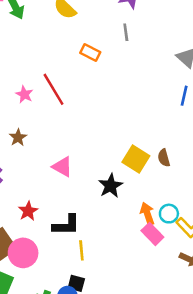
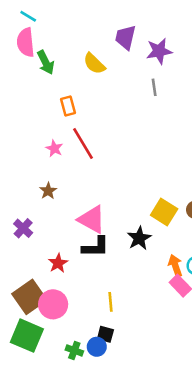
orange rectangle: (90, 53) -> (68, 106), moved, turned 48
pink triangle: (62, 167) -> (92, 220), size x1.4
black L-shape: (66, 225) -> (95, 247), moved

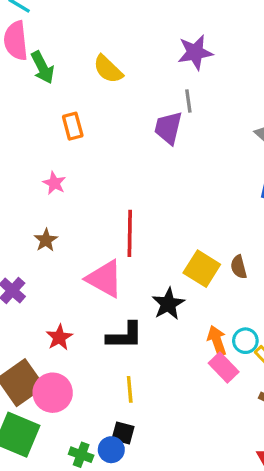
purple trapezoid: (125, 37) -> (168, 128), moved
red line: (83, 143) -> (130, 233), moved, turned 32
black L-shape: (95, 247) -> (125, 336), moved

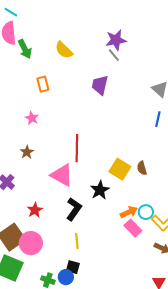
gray line: (188, 101) -> (114, 55), moved, turned -32
black L-shape: (125, 336) -> (74, 209), turned -55
orange arrow: (217, 341) -> (129, 212), turned 84

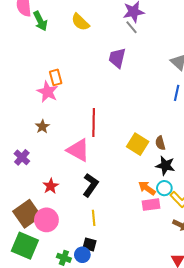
orange rectangle: (43, 84) -> (56, 77), moved
pink star: (32, 118) -> (47, 92), size x1.5
black star: (100, 190) -> (165, 166), moved, turned -30
orange arrow: (129, 212) -> (147, 188), turned -120
pink rectangle: (133, 228) -> (151, 205), turned -54

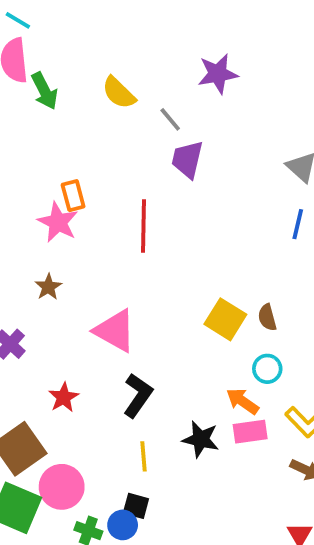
gray line: (132, 27) -> (170, 119), moved
red line: (94, 123) -> (144, 226), moved
black star: (165, 166) -> (201, 439), moved
cyan circle: (164, 188) -> (267, 369), moved
pink circle: (46, 220) -> (62, 487), moved

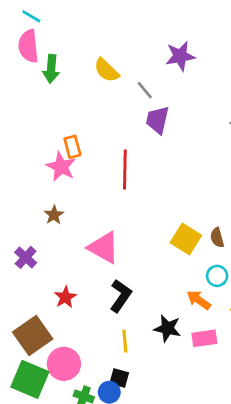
green arrow: (45, 91) -> (51, 69), turned 32
pink rectangle: (250, 432) -> (204, 338), moved

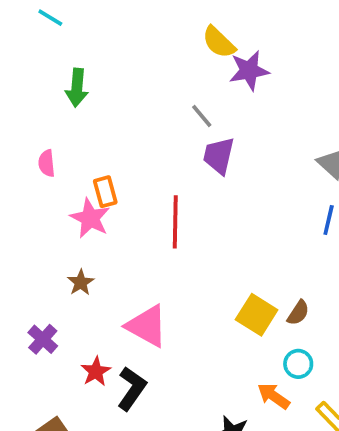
pink semicircle: (28, 46) -> (47, 163), moved, size x0.6
yellow semicircle: (106, 70) -> (219, 42), moved
brown semicircle: (217, 238) -> (298, 313), turned -132
black L-shape: (121, 296) -> (132, 388), moved
red star: (65, 297) -> (96, 371), moved

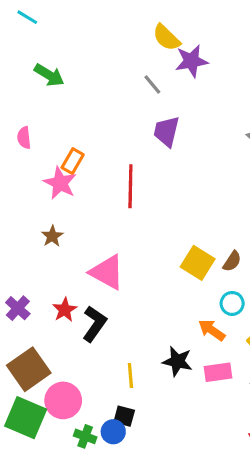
green arrow: (77, 88) -> (49, 75), turned -64
gray line: (202, 116) -> (152, 84), moved
orange rectangle: (105, 192) -> (73, 161), turned 45
purple cross: (43, 339) -> (18, 308), moved

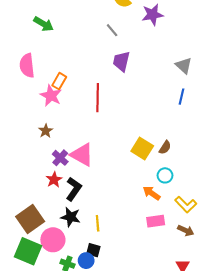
purple star: (191, 61) -> (153, 15), moved
pink semicircle: (24, 138) -> (27, 65), size x1.6
purple cross: (18, 308) -> (60, 158), moved
black star: (177, 361) -> (71, 217), moved

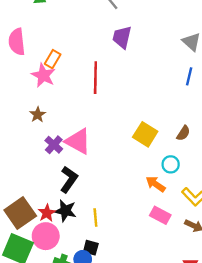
brown semicircle: (165, 147) -> (183, 133), moved
red star: (54, 180) -> (47, 213), moved
pink rectangle: (156, 221) -> (160, 215), turned 36

